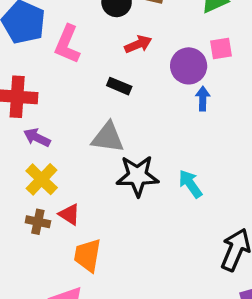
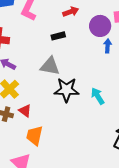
black rectangle: (119, 86) -> (58, 36), turned -40

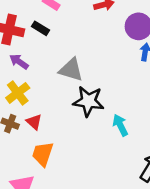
black rectangle: (58, 36) -> (41, 28), moved, turned 40
cyan arrow: (98, 96) -> (120, 125), moved

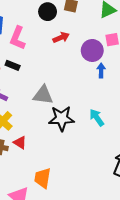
cyan arrow: (120, 125) -> (97, 118), moved
orange trapezoid: (43, 154) -> (43, 178), moved

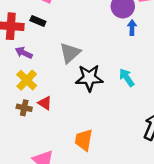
gray triangle: (43, 95) -> (70, 53), turned -50
orange trapezoid: (43, 178) -> (84, 140), moved

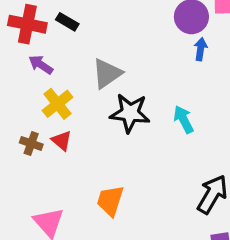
yellow cross: (27, 80) -> (57, 104), moved

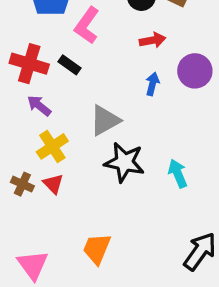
blue arrow: (201, 49) -> (152, 84), moved

